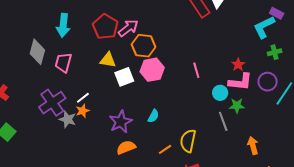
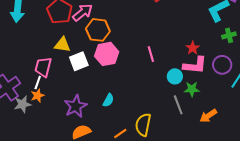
pink trapezoid: (63, 63) -> (43, 67), moved
white line: (83, 98) -> (38, 83), turned -32
gray star: (68, 119) -> (23, 104), turned -30
orange arrow: (253, 145) -> (208, 116), moved, turned -108

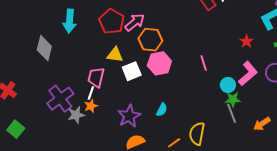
red star: (193, 48) -> (246, 41), moved
pink L-shape: (195, 65) -> (248, 74), turned -45
green star: (192, 89) -> (233, 99), moved

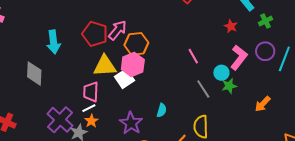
yellow triangle: (115, 55) -> (105, 66), size x1.4
pink hexagon: (159, 63) -> (133, 64), moved
white line: (91, 93) -> (89, 108), turned 56
gray line: (232, 113) -> (203, 89), moved

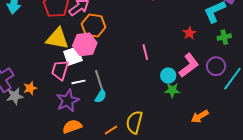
gray line: (203, 89) -> (99, 80), moved
pink trapezoid: (91, 92) -> (60, 70), moved
white line: (89, 108) -> (78, 82), moved

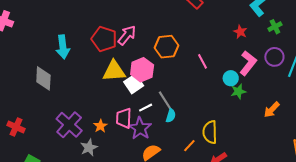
orange hexagon: (94, 25) -> (167, 47), moved
pink trapezoid: (60, 70) -> (124, 118), moved
gray star: (15, 96) -> (89, 148), moved

